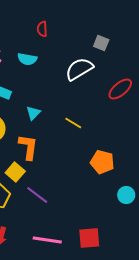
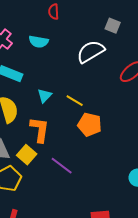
yellow line: (73, 123) -> (75, 101), moved
orange pentagon: (102, 162) -> (90, 125), moved
purple line: (37, 195) -> (62, 166), moved

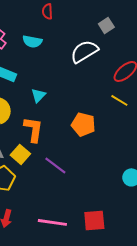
gray square: (113, 26) -> (106, 25), turned 35
yellow line: (75, 101) -> (119, 100), moved

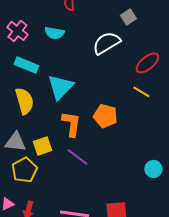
cyan triangle: (38, 95) -> (60, 87), size x1.8
orange L-shape: (33, 129) -> (71, 124), moved
yellow square: (20, 154) -> (42, 146), turned 30

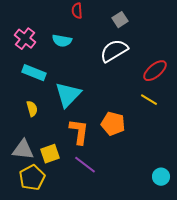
gray square: (128, 17) -> (120, 20), moved
yellow semicircle: (24, 101) -> (32, 109), size x0.6

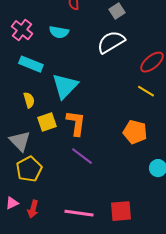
orange pentagon: (113, 124) -> (135, 132), moved
gray triangle: (23, 150) -> (20, 141), turned 40
yellow square: (50, 154) -> (47, 122), moved

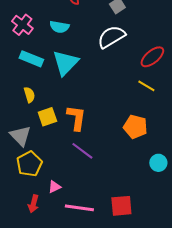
cyan triangle: (65, 86) -> (65, 63), moved
pink triangle: (12, 203) -> (54, 187), moved

